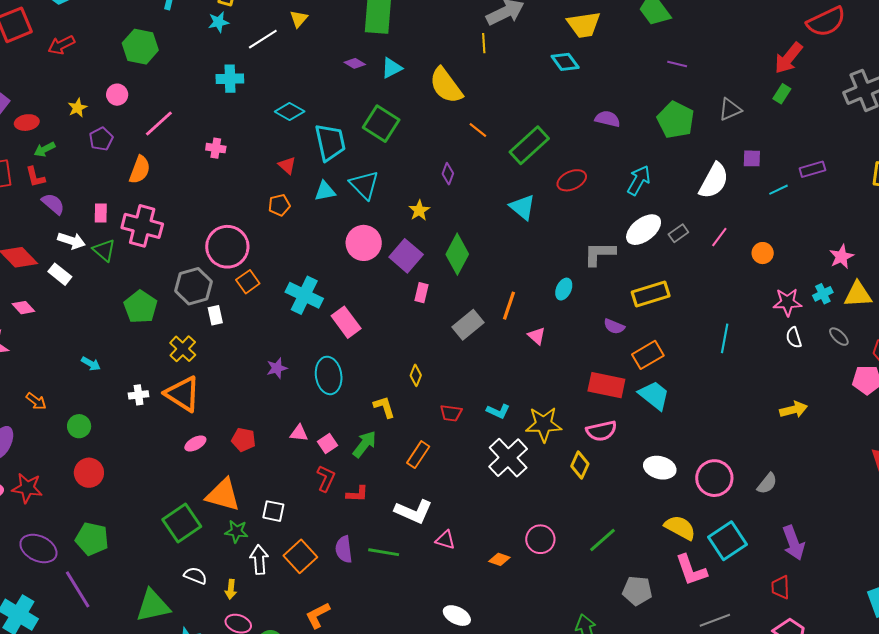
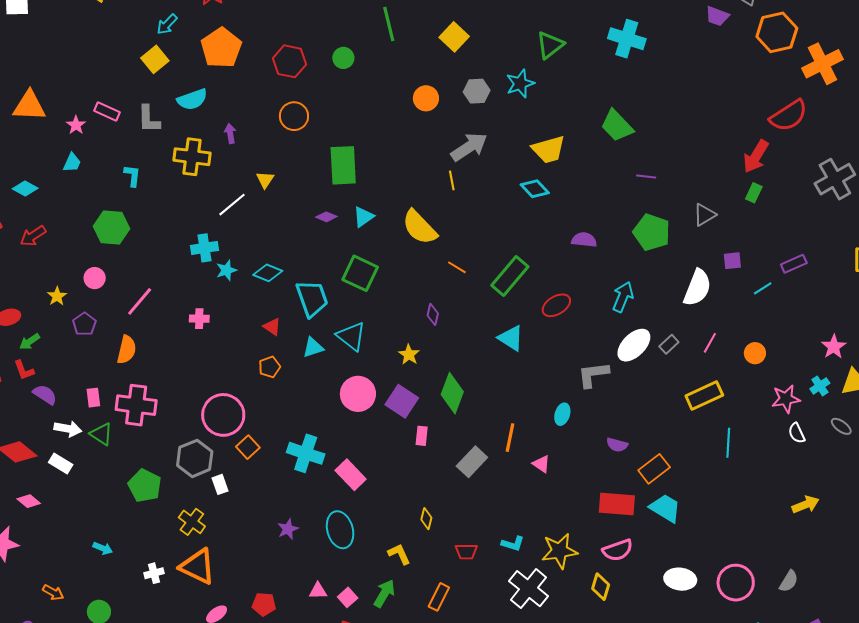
cyan star: (219, 22) -> (226, 270), moved
yellow rectangle: (651, 294) -> (704, 395), moved

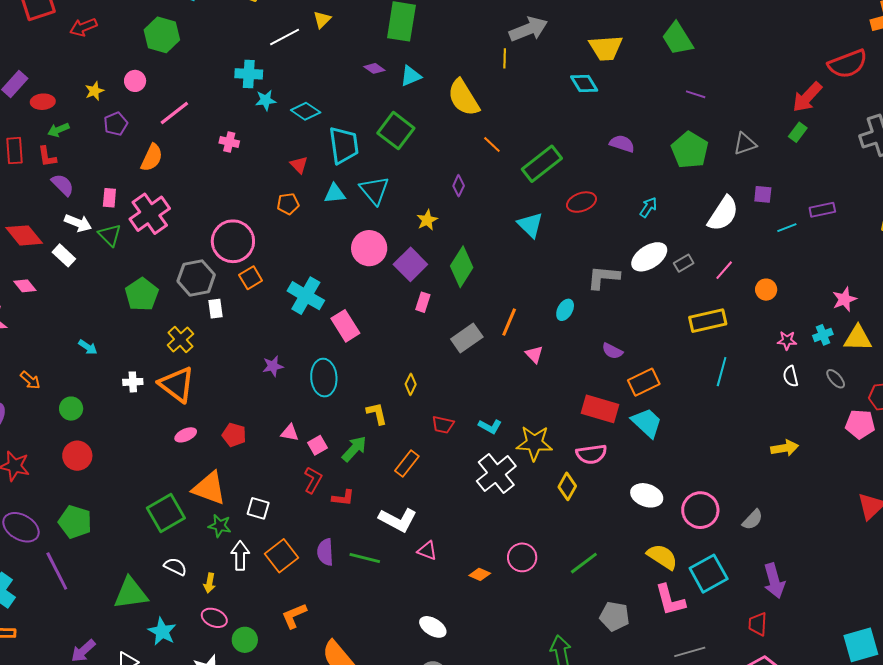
cyan arrow: (623, 297) -> (648, 207), size x0.7
pink star: (786, 399) -> (787, 340), size x0.7
pink cross: (136, 405) -> (150, 214), turned 36

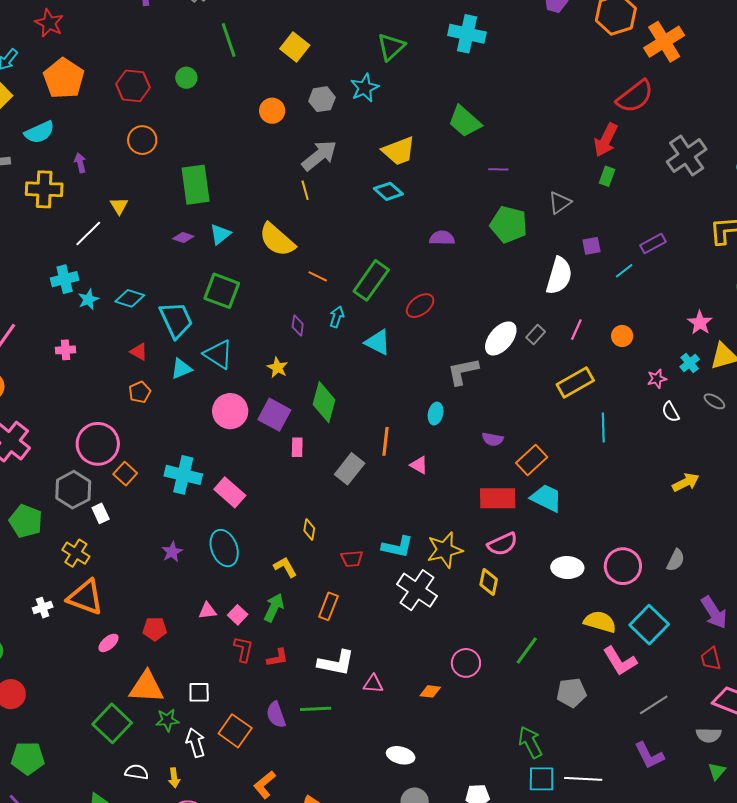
cyan arrow: (648, 207) -> (337, 317), moved
cyan L-shape: (490, 426) -> (397, 547), size x1.4

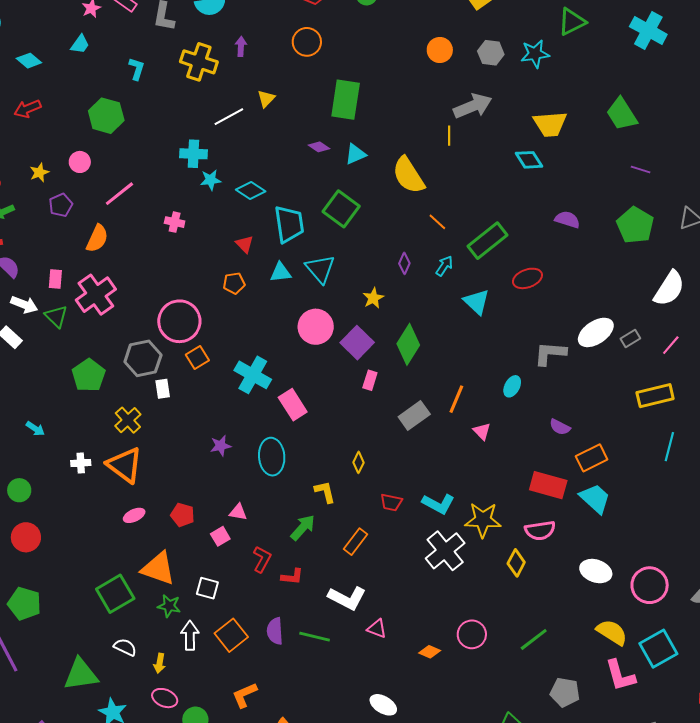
pink square: (238, 615) -> (220, 536), moved

